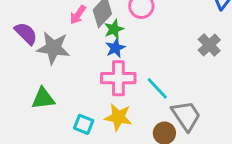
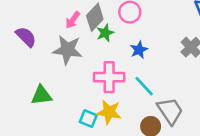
gray star: (53, 48) -> (67, 50), moved
blue star: (115, 48) -> (139, 50), moved
cyan square: (84, 124) -> (88, 119), moved

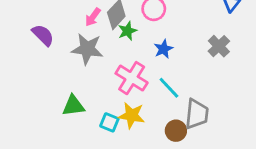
pink cross: (109, 77) -> (132, 78), turned 32
green triangle: (42, 95) -> (73, 106), moved
gray trapezoid: (170, 111) -> (197, 114), turned 40

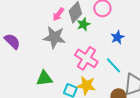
purple semicircle: (43, 35) -> (12, 41), moved
blue star: (163, 49) -> (117, 37), moved

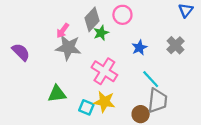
pink arrow: (58, 14) -> (63, 31), moved
cyan line: (113, 65) -> (151, 79), moved

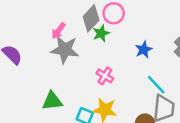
pink circle: (122, 15) -> (114, 13), moved
pink cross: (104, 71) -> (105, 76), size x0.6

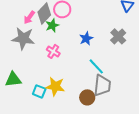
pink arrow: (59, 31) -> (29, 17), moved
pink cross: (105, 76) -> (53, 51), moved

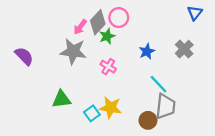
cyan square: (39, 91) -> (92, 113), turned 32

